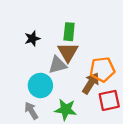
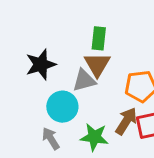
black star: (32, 39) -> (41, 64), moved, size x1.5
brown arrow: (91, 83) -> (126, 121), moved

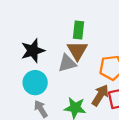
cyan circle: (62, 107) -> (35, 83), moved

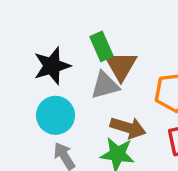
green rectangle: (79, 30) -> (101, 46), moved, turned -30
brown arrow: (100, 95) -> (128, 128), moved, turned 75

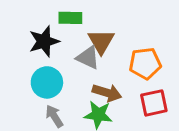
green rectangle: (101, 46) -> (70, 18), moved, turned -65
gray triangle: (105, 85) -> (88, 58), turned 40

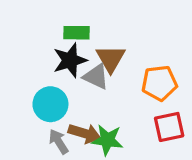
black star: (44, 41) -> (70, 60), moved
brown arrow: (107, 93) -> (85, 133), moved

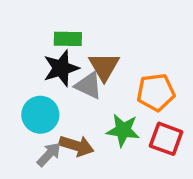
red square: (169, 127) -> (166, 139), turned 32
green star: (107, 140) -> (123, 130), moved
gray arrow: (59, 142) -> (49, 154), turned 75

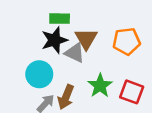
orange pentagon: (156, 92) -> (127, 41), moved
green star: (123, 130) -> (100, 86), turned 30
brown arrow: (77, 146) -> (66, 97), turned 95

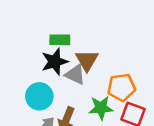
orange pentagon: (127, 41) -> (122, 87), moved
green star: (100, 86) -> (101, 108), turned 30

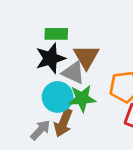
cyan circle: (39, 96) -> (58, 97), moved
green star: (101, 108) -> (82, 98), moved

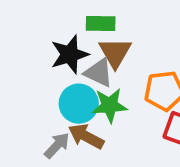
green rectangle: (56, 34) -> (101, 23), moved
brown arrow: (63, 123) -> (86, 136), turned 96

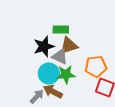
brown triangle: (115, 53) -> (69, 45), turned 42

